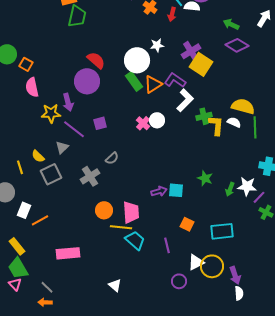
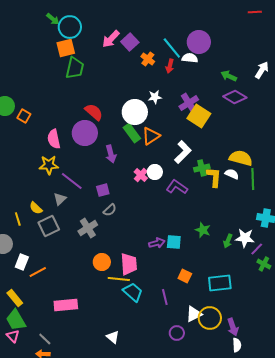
purple L-shape: (175, 80) -> (177, 187), moved
pink semicircle: (32, 87) -> (54, 139), moved
purple arrow: (68, 102) -> (111, 154), moved
purple square: (100, 123) -> (103, 190), moved

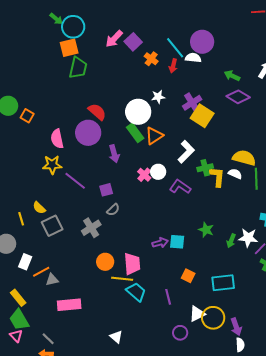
gray triangle: (60, 199) -> (52, 280), moved, turned 32

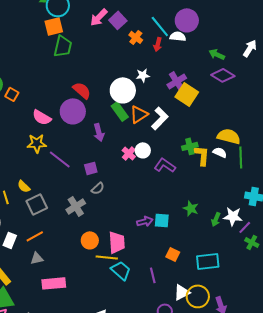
pink semicircle: (57, 139) -> (42, 117), turned -48
white L-shape: (186, 152) -> (160, 118), moved
orange line: (41, 272) -> (35, 236), moved

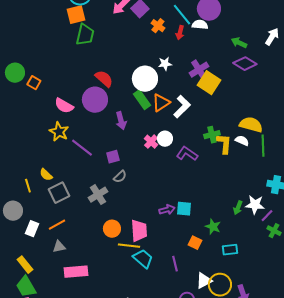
yellow star: (37, 143) -> (59, 132), turned 30
green star: (191, 208) -> (213, 227), moved
cyan rectangle: (208, 261) -> (230, 250), size x0.7

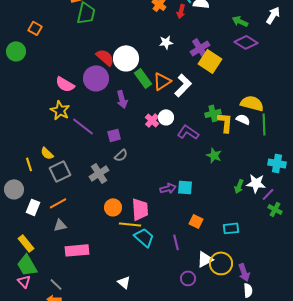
white circle: (145, 79) -> (126, 58), moved
orange square: (34, 83) -> (35, 28), moved
green star: (213, 227) -> (214, 155), moved

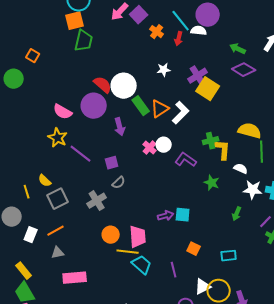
white semicircle: (243, 119) -> (241, 169), moved
white star: (256, 183) -> (253, 190), moved

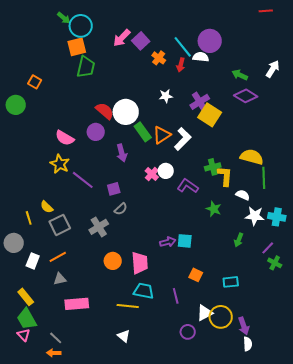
purple circle: (94, 106) -> (96, 132), size x0.7
yellow line: (128, 252) -> (128, 306), moved
cyan trapezoid: (142, 265) -> (144, 291), turned -30

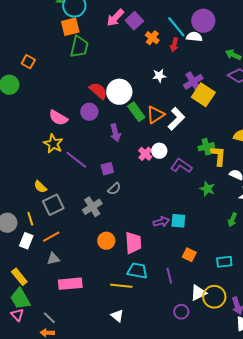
yellow line: (29, 218) -> (30, 219), moved

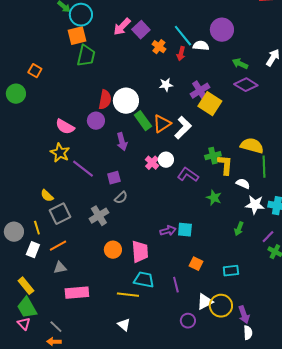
purple circle: (203, 21) -> (222, 30), moved
red semicircle: (98, 91) -> (105, 100), turned 60

